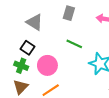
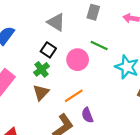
pink circle: (47, 65) -> (78, 60), moved
green cross: (21, 66) -> (41, 69), turned 32

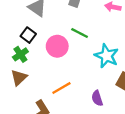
orange line: (74, 96) -> (61, 88), moved
purple semicircle: (87, 115) -> (97, 98), moved

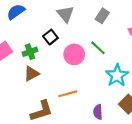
green cross: (20, 54) -> (30, 52), moved

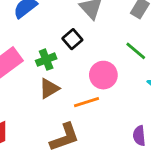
pink circle: (74, 54) -> (103, 75), moved
orange line: (68, 94) -> (87, 102), moved

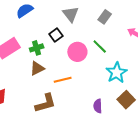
pink circle: (103, 75) -> (77, 52), moved

